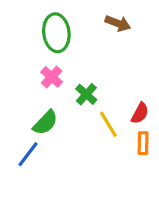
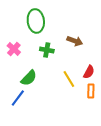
brown arrow: (118, 23) -> (75, 41), moved
pink cross: (52, 77) -> (14, 49), moved
green cross: (86, 94) -> (47, 50), moved, turned -32

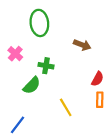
green cross: (47, 50) -> (46, 66), moved
yellow line: (69, 79) -> (66, 107), moved
blue line: (18, 98) -> (17, 125), moved

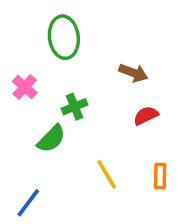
green cross: (46, 66) -> (75, 107), turned -32
red semicircle: (98, 79) -> (146, 116), moved, turned -144
orange rectangle: (100, 100) -> (160, 176), moved

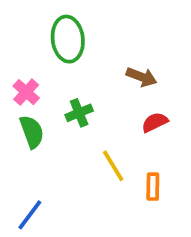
green semicircle: (51, 139) -> (32, 132), moved, turned -64
yellow line: (107, 174) -> (113, 166), moved
orange rectangle: (160, 176) -> (153, 187), moved

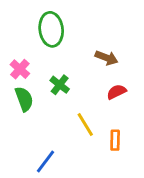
green cross: (79, 113) -> (60, 85), turned -30
blue line: (30, 215) -> (45, 161), moved

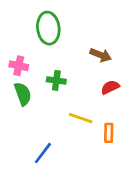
pink cross: (20, 69) -> (19, 66), turned -30
green cross: (60, 85) -> (56, 80), turned -30
yellow line: (85, 125) -> (81, 118), turned -40

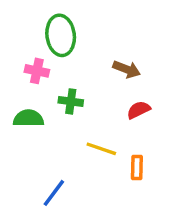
pink cross: (19, 66) -> (37, 71), moved
green semicircle: (23, 94) -> (28, 118), turned -70

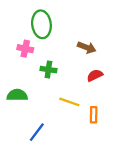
green semicircle: (28, 118) -> (17, 95), moved

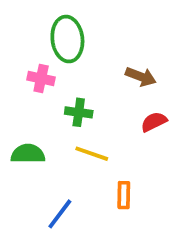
yellow line: (69, 102) -> (92, 154), moved
orange rectangle: (94, 115) -> (124, 195), moved

